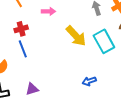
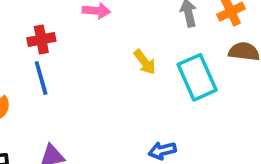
yellow arrow: (76, 36) -> (145, 62), size x0.6

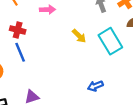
red cross: (41, 40) -> (18, 30), turned 32

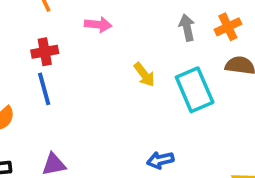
red cross: (18, 30) -> (45, 52), turned -32

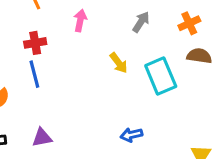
pink arrow: (98, 25) -> (80, 21), turned -85
gray arrow: (187, 28) -> (141, 22), moved, turned 45

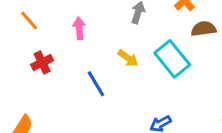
blue line: (34, 74) -> (96, 84), moved

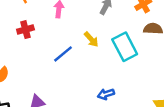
blue line: (96, 84) -> (63, 54), turned 70

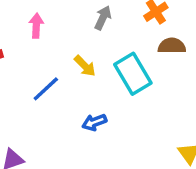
blue arrow: (106, 94) -> (94, 122), moved

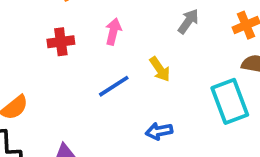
pink arrow: (36, 26) -> (113, 32), moved
cyan rectangle: (133, 74) -> (230, 101), moved

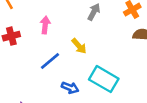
cyan rectangle: (230, 101) -> (104, 79), moved, turned -32
blue arrow: (159, 131) -> (70, 88), moved, turned -140

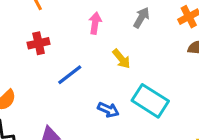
pink arrow: (45, 25) -> (95, 23), moved
blue line: (50, 61) -> (70, 75), moved

